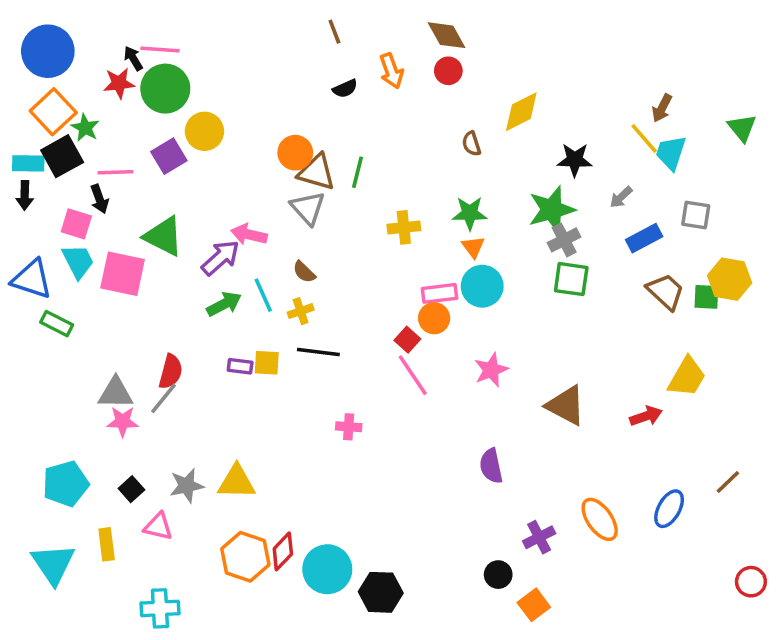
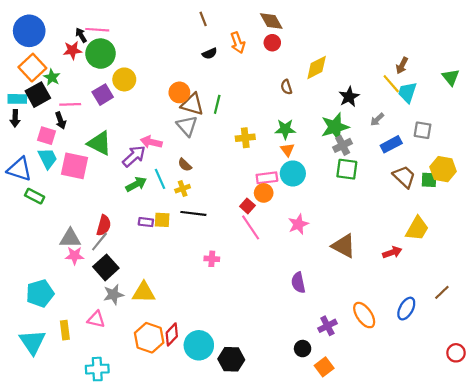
black star: (575, 160) -> (349, 97), turned -30
black square: (131, 489) -> (106, 267), moved, size x1.6

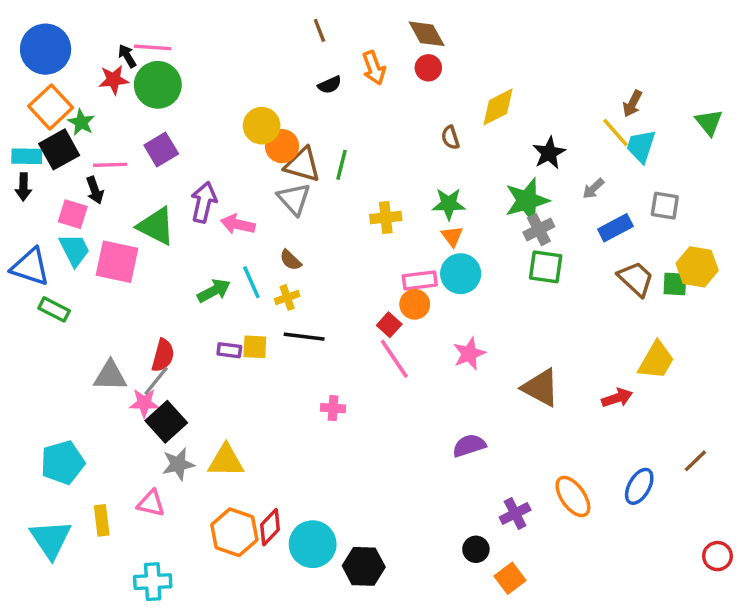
yellow circle: (124, 79) -> (262, 126), moved
purple arrow: (134, 156) -> (204, 202), moved, turned -35
pink star: (75, 256) -> (144, 403), moved
purple semicircle: (298, 283) -> (469, 445), turned 84

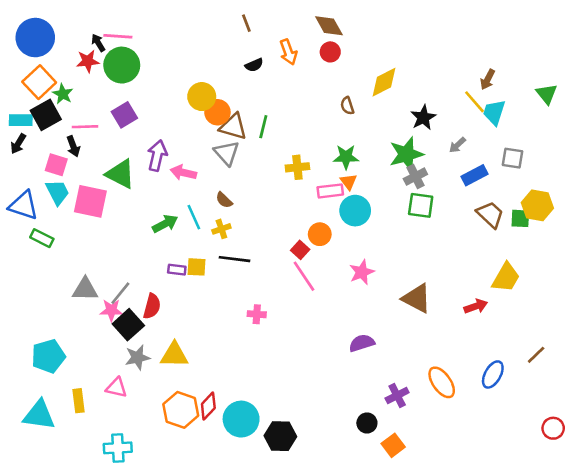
black arrow: (23, 187) -> (18, 144), turned 30
pink rectangle: (420, 280) -> (330, 191), moved
red semicircle: (163, 355) -> (152, 306), moved
cyan triangle: (51, 539) -> (39, 415), turned -48

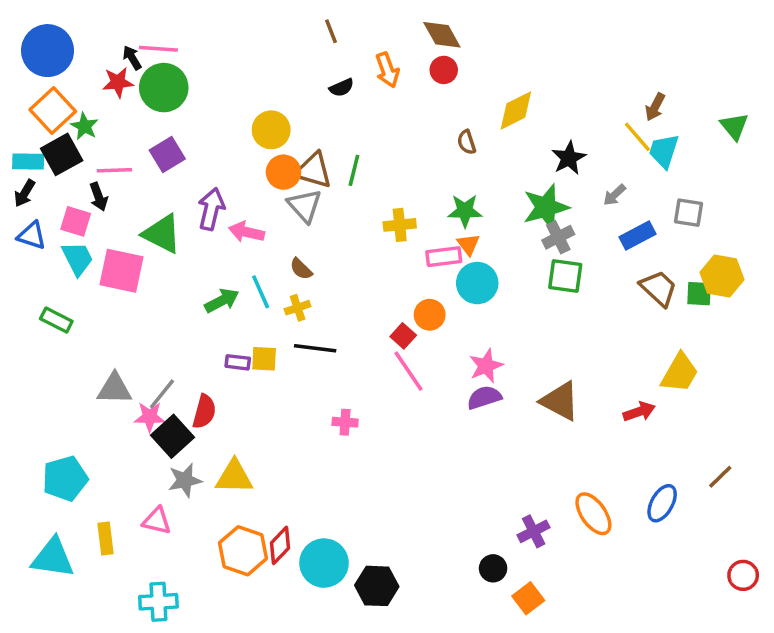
orange circle: (217, 112) -> (283, 172), moved
blue triangle: (23, 205) -> (32, 235), moved, size x0.7
purple semicircle: (362, 343) -> (484, 398), moved

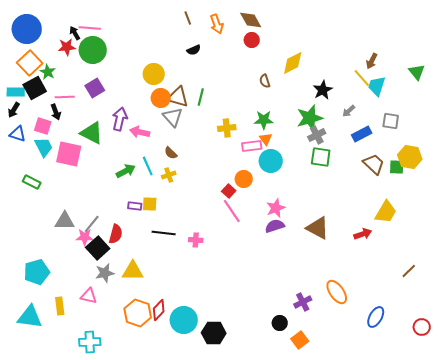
orange arrow: (387, 70) -> (217, 24), moved
black line: (315, 348) -> (164, 233), moved
blue ellipse: (662, 503) -> (376, 317), moved

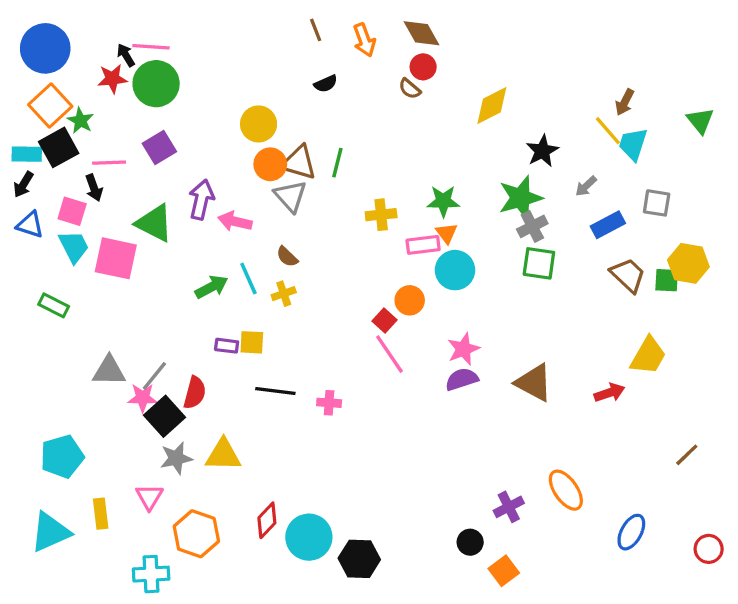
brown semicircle: (265, 81) -> (410, 89), moved, turned -32
pink triangle: (89, 296) -> (149, 497), turned 48
orange hexagon: (138, 313) -> (196, 534), moved
cyan triangle: (30, 317) -> (50, 532), turned -32

